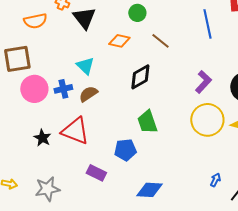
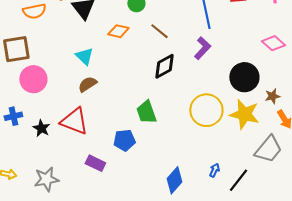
black diamond: (140, 77) -> (164, 66), moved
purple L-shape: (203, 82) -> (202, 48), moved
blue cross: (63, 89) -> (13, 116), moved
blue diamond: (149, 190) -> (174, 180), moved, turned -52

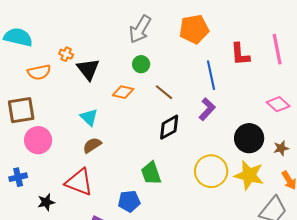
brown star: (272, 96) -> (281, 148), moved
black star: (41, 128) -> (46, 202), moved, turned 30

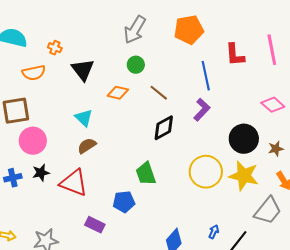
orange cross: (66, 54) -> (55, 48), moved
black star: (46, 202) -> (41, 173), moved

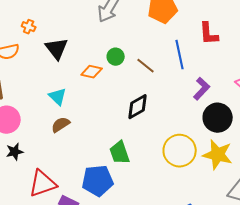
green circle: (136, 65) -> (116, 57), moved
brown line: (159, 93) -> (146, 66), moved
purple L-shape: (202, 110) -> (202, 89), moved
red triangle: (74, 183) -> (43, 184), moved, turned -40
blue pentagon: (124, 202) -> (98, 181), size x1.4

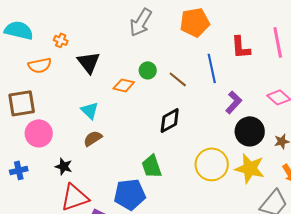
black star: (15, 152) -> (64, 166), moved, turned 30

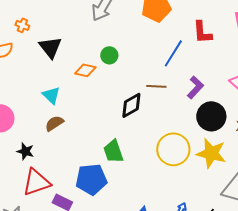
blue line: (212, 68) -> (173, 53), turned 44
brown line: (178, 79) -> (156, 86), moved, turned -36

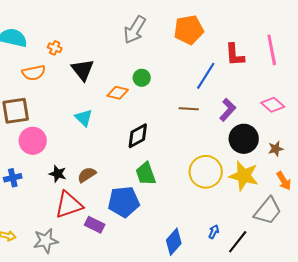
black diamond: (131, 105) -> (138, 136), moved
brown semicircle: (54, 123) -> (87, 175), moved

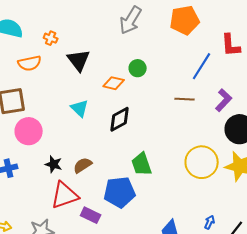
black diamond: (138, 136) -> (120, 119), moved

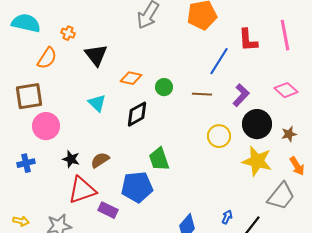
orange semicircle: (30, 63) -> (47, 58), turned -45
green circle: (138, 68) -> (164, 87), moved
yellow circle: (202, 162) -> (219, 136), moved, size x0.7

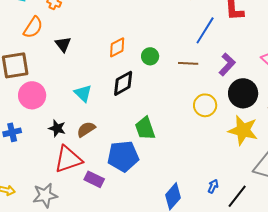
black triangle: (96, 55) -> (63, 44), moved, size x0.7
orange diamond: (131, 78) -> (117, 47), turned -40
cyan triangle: (97, 103) -> (83, 93), moved

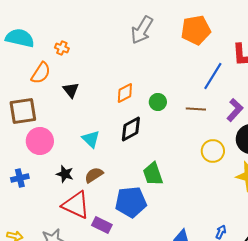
red triangle: (68, 159) -> (76, 205), turned 44

